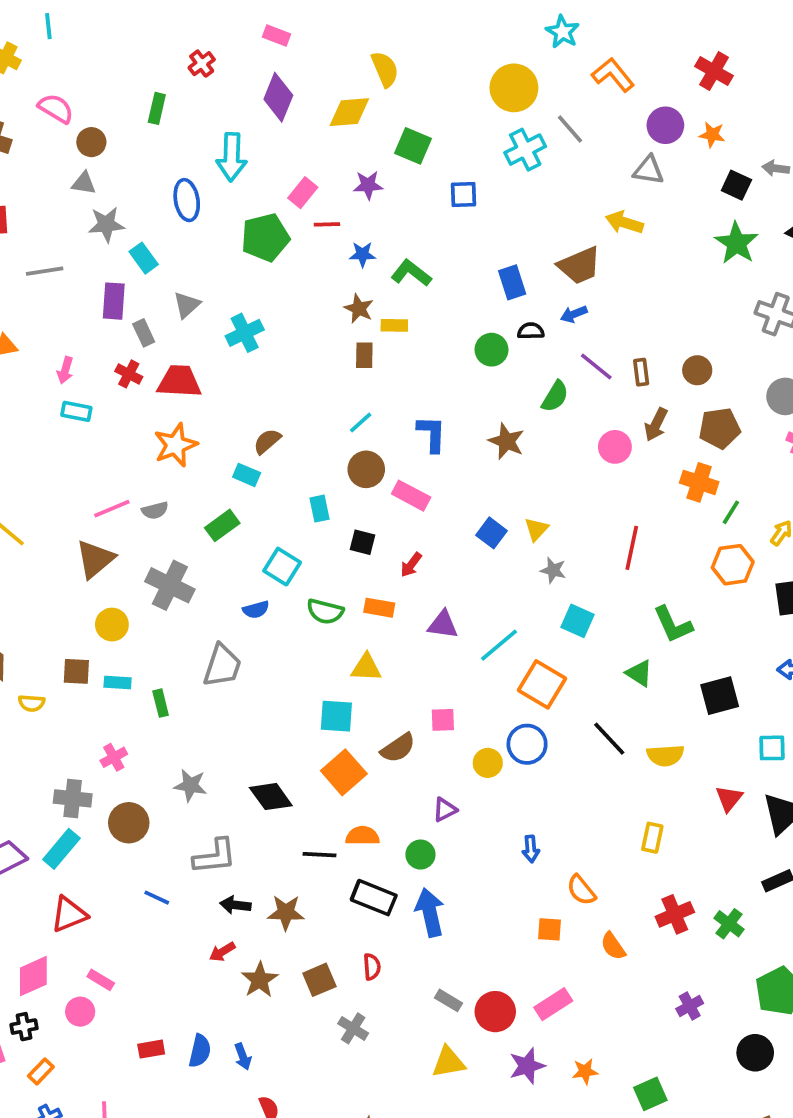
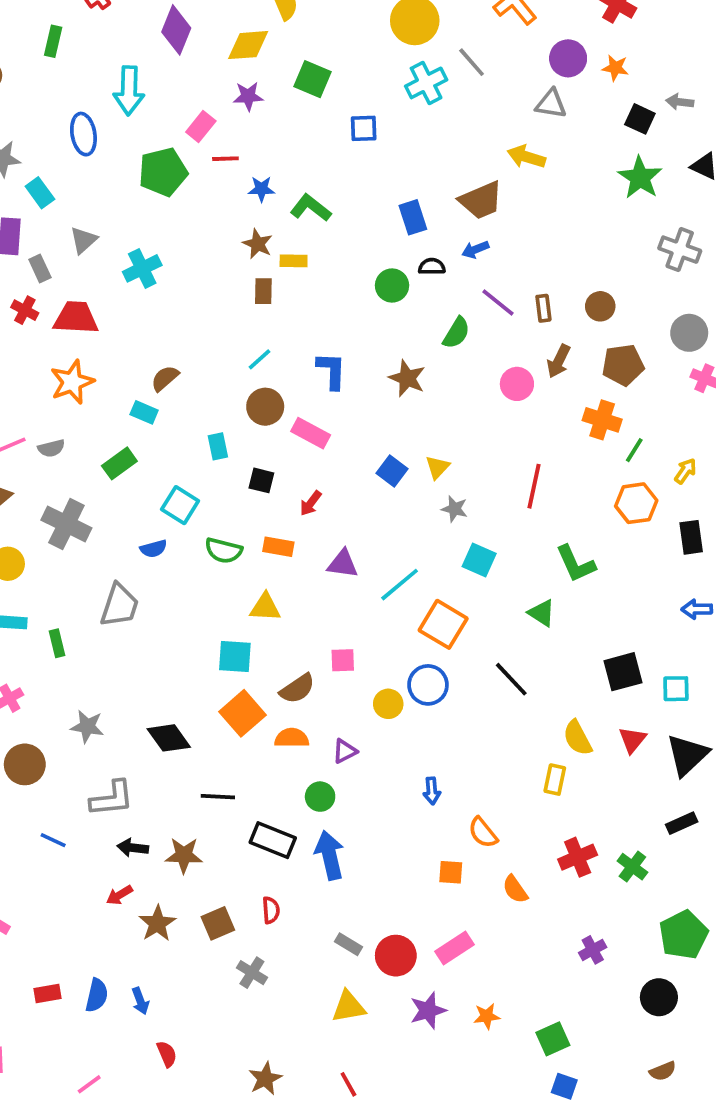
purple star: (368, 185) -> (248, 96), moved
black square: (720, 696) -> (623, 672), moved
yellow semicircle: (665, 755) -> (578, 738), moved, turned 66
orange semicircle: (362, 836) -> (292, 738), moved

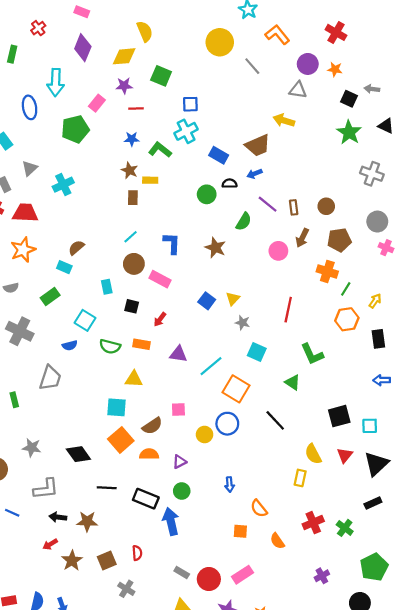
cyan cross: (426, 83) -> (186, 131), moved
red line: (225, 159) -> (136, 109), moved
blue rectangle: (413, 217) -> (219, 155), turned -42
green circle: (320, 797) -> (182, 491), moved
black rectangle: (273, 840) -> (146, 499), moved

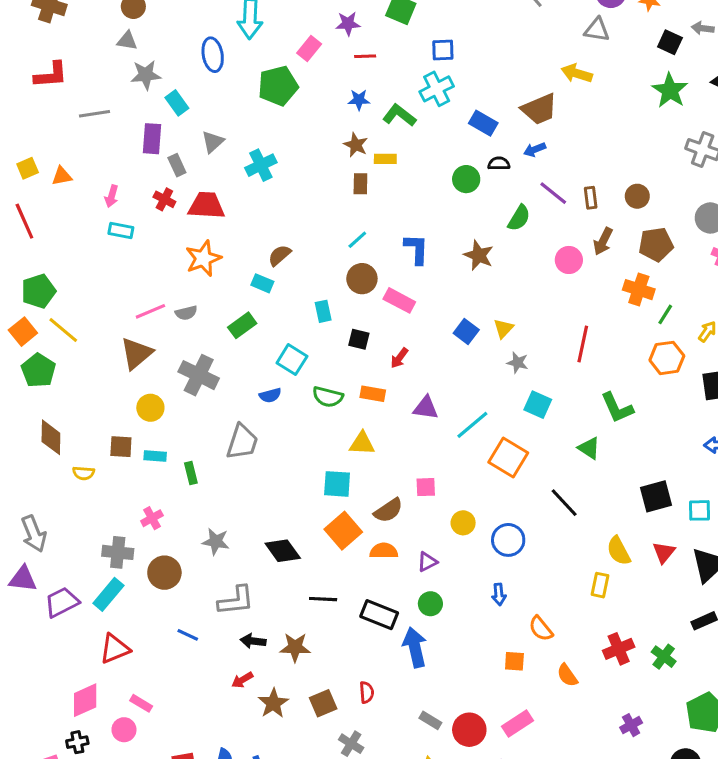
blue circle: (227, 424) -> (508, 540), moved

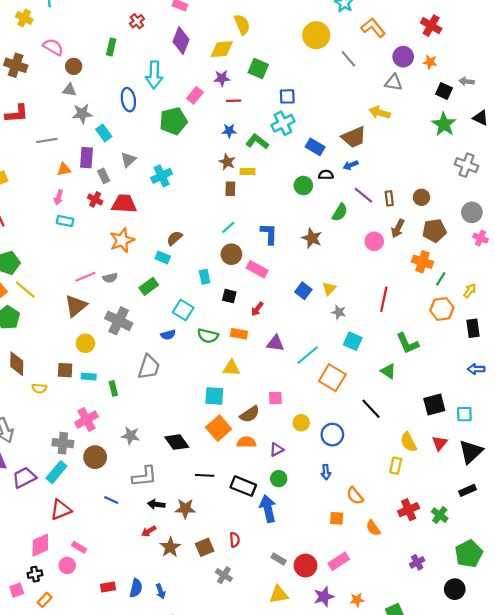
orange triangle: (62, 176) -> (64, 169), moved
pink cross: (152, 518) -> (87, 420), size x1.5

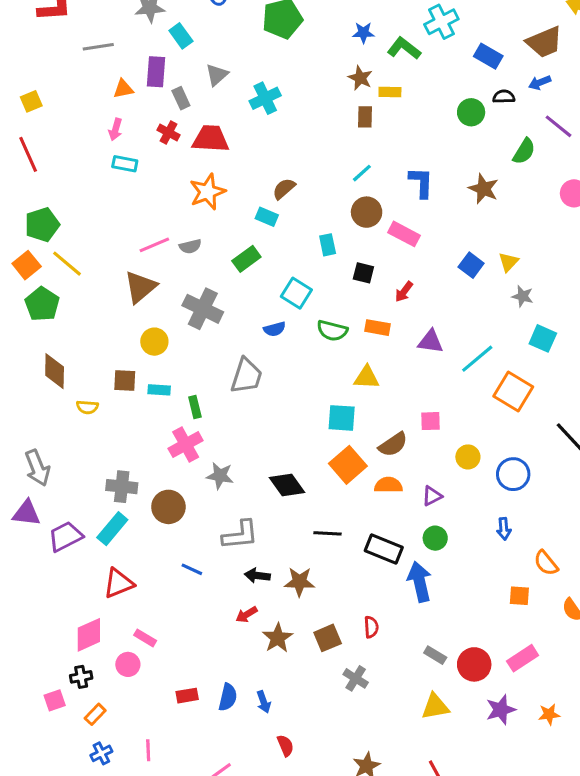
pink cross: (87, 420) -> (186, 444), moved

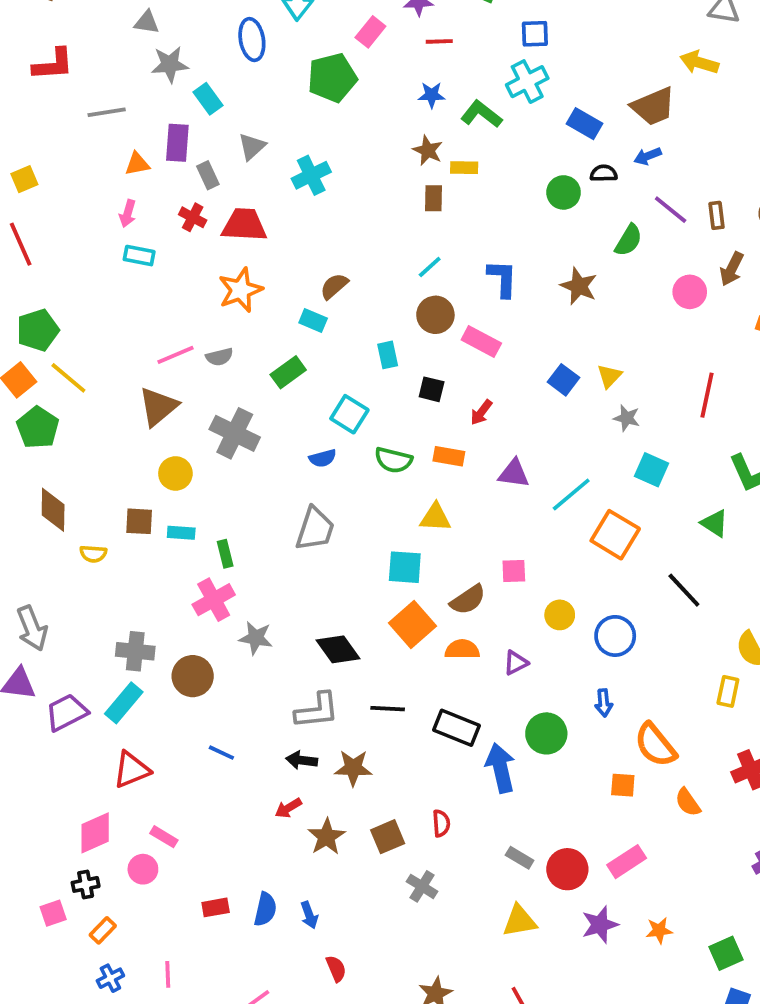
gray trapezoid: (246, 376) -> (315, 529), moved
gray L-shape: (240, 535) -> (317, 711), moved
green circle: (435, 538) -> (546, 733), moved, size x1.4
orange semicircle: (546, 563) -> (655, 745), size x1.4

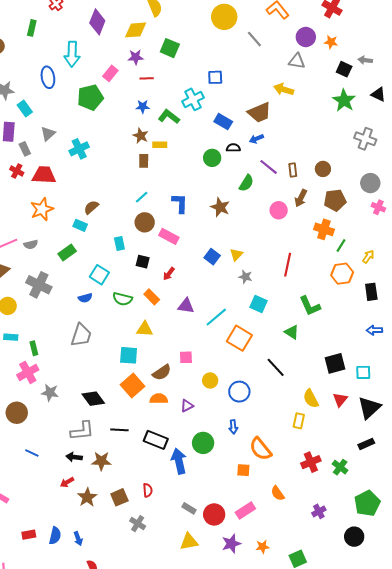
blue square: (535, 34) -> (215, 77), moved
orange rectangle: (449, 456) -> (152, 297), turned 35
orange semicircle: (688, 802) -> (278, 493), moved

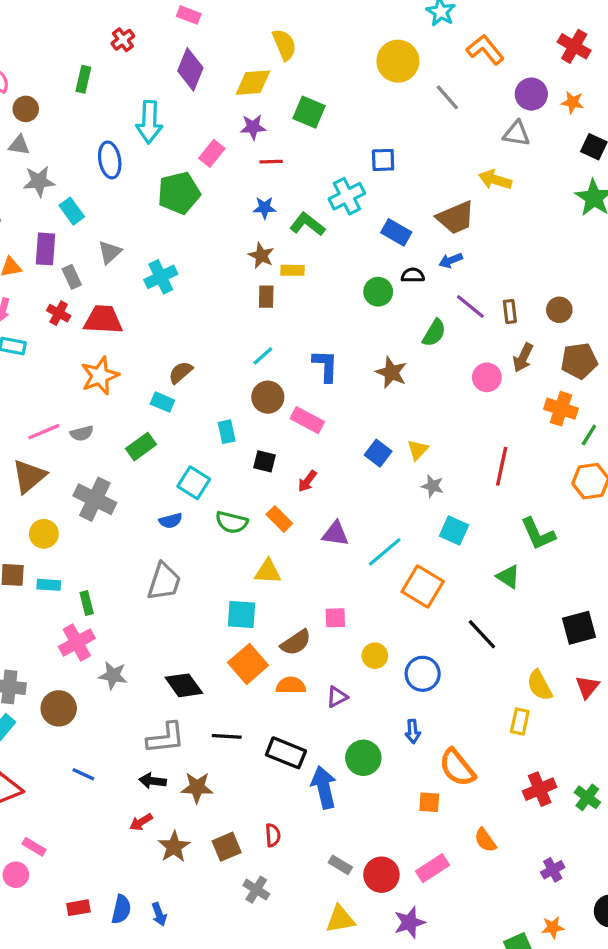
orange star: (263, 547) -> (553, 927), moved

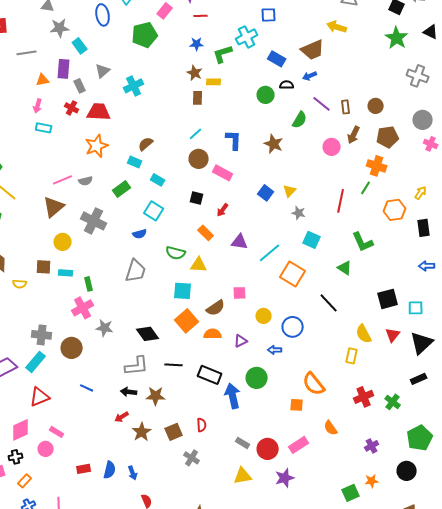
green L-shape: (307, 224) -> (223, 54), turned -55
cyan rectangle: (227, 432) -> (158, 180), moved, turned -48
green line: (589, 435) -> (366, 188), moved
green semicircle: (232, 522) -> (176, 253), moved
blue arrow: (413, 731) -> (275, 350), moved, turned 96

